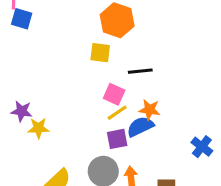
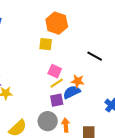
black line: (140, 71) -> (95, 56), moved, turned 35

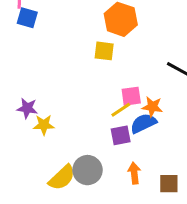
pink square: (55, 71) -> (131, 96), moved, turned -32
gray circle: (48, 121) -> (88, 170), moved

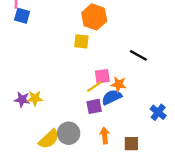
purple star: (27, 108) -> (22, 99), moved

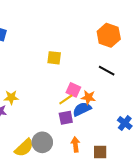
orange hexagon: (94, 17) -> (109, 35), moved
pink square: (102, 76) -> (73, 90), turned 32
yellow star: (35, 98) -> (11, 97), moved

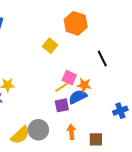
orange hexagon: (109, 35) -> (76, 23), moved
yellow square: (54, 58) -> (50, 46), turned 32
black line: (107, 71) -> (102, 58), turned 35
blue cross: (125, 123) -> (120, 111), turned 32

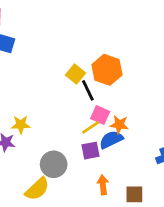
orange hexagon: (76, 23) -> (107, 70), moved
black line: (102, 58) -> (88, 90), moved
gray circle: (38, 130) -> (54, 164), moved

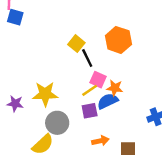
orange hexagon: (107, 70) -> (118, 40), moved
yellow star: (21, 125) -> (45, 94), moved, size x1.5
orange arrow: (103, 185) -> (100, 141), turned 84

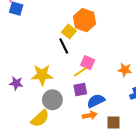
orange hexagon: (118, 40) -> (84, 20), moved
black line: (87, 58) -> (64, 46), moved
orange star: (115, 88) -> (125, 70), moved
blue semicircle: (108, 101) -> (96, 101), moved

